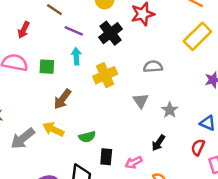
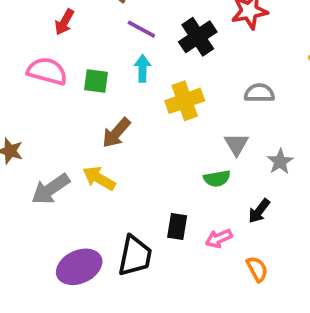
green semicircle: (87, 137) -> (217, 178), moved

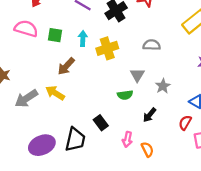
cyan arrow: (143, 68) -> (83, 38), moved
black rectangle: (177, 226) -> (101, 123), turned -48
pink arrow: (219, 238) -> (127, 139), moved, turned -56

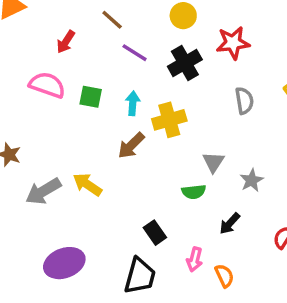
gray semicircle: (152, 45) -> (244, 101), moved, turned 77
brown arrow: (66, 66) -> (131, 146), moved
black trapezoid: (75, 140) -> (140, 276), moved

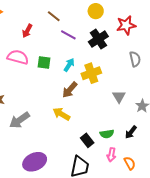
cyan arrow: (133, 103) -> (69, 65), turned 32
yellow arrow: (87, 184) -> (61, 114), moved
green semicircle: (194, 192) -> (107, 134), moved

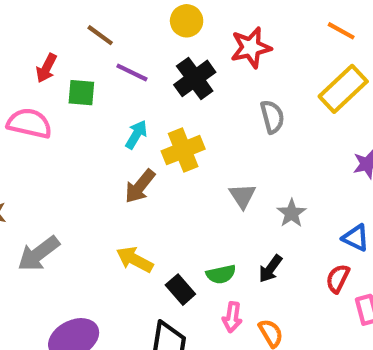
green square: (44, 62) -> (81, 93), moved
yellow arrow: (61, 114) -> (135, 260), moved

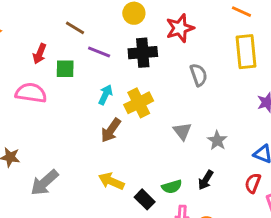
black cross: (195, 78) -> (143, 53), turned 36
yellow rectangle: (343, 89) -> (246, 52), turned -48

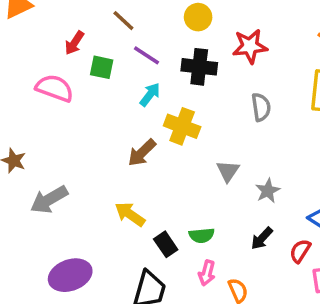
cyan arrow: (105, 95) -> (150, 95), moved
yellow cross: (139, 103) -> (182, 126), turned 36
black arrow: (206, 180) -> (262, 238), moved

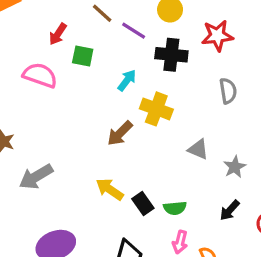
purple line: (147, 55) -> (134, 31), moved
gray triangle: (228, 171) -> (198, 149), turned -40
black rectangle: (166, 244) -> (143, 204), moved

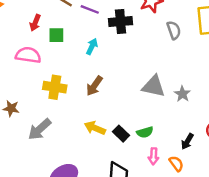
gray semicircle: (228, 91) -> (174, 30), moved
yellow cross: (156, 109) -> (55, 87), moved
gray triangle: (198, 149) -> (153, 86), size x1.5
black arrow: (230, 210) -> (187, 141), moved

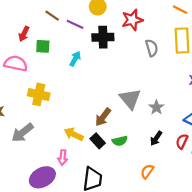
brown arrow: (94, 86) -> (103, 117), moved
gray triangle: (153, 86) -> (130, 99), turned 35
black arrow: (187, 141) -> (156, 138), moved
pink arrow: (153, 156) -> (63, 158), moved
orange semicircle: (176, 164) -> (147, 171), turned -112

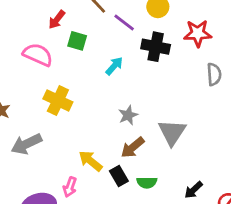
gray star: (156, 107) -> (128, 115), moved

